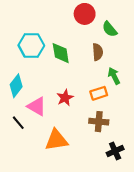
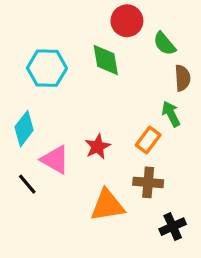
brown semicircle: (98, 52) -> (182, 78), moved
green diamond: (61, 53) -> (106, 60), moved
orange rectangle: (99, 93) -> (148, 140), turned -35
orange triangle: (56, 140) -> (107, 205), moved

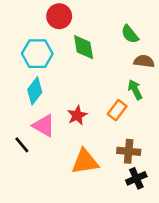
red circle: (127, 21) -> (59, 16), moved
brown semicircle: (182, 78) -> (144, 61), turned -78
cyan diamond: (24, 129) -> (35, 91), moved
brown cross: (148, 182) -> (129, 151), moved

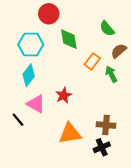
brown semicircle: (144, 61) -> (119, 51), turned -49
orange rectangle: (117, 110) -> (92, 61), moved
black cross: (136, 178) -> (102, 147), moved

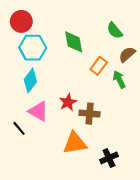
red circle: (49, 14) -> (21, 21), moved
brown cross: (106, 125) -> (90, 114), moved

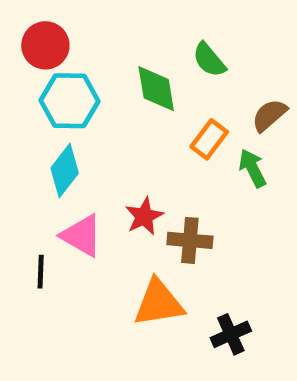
green semicircle: (115, 31) -> (209, 60), moved
black line: (19, 128) -> (41, 272), turned 42

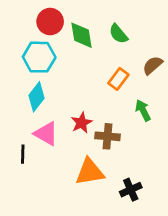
red circle: (45, 45) -> (50, 22), moved
green diamond: (156, 89) -> (82, 35), moved
green arrow: (252, 168) -> (143, 110), moved

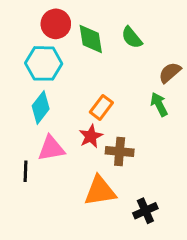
orange rectangle: (118, 79) -> (101, 107), moved
green arrow: (143, 110) -> (159, 104), moved
pink triangle: (46, 134) -> (51, 148), turned -40

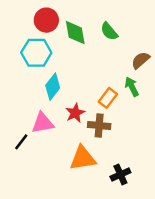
cyan diamond: (41, 107) -> (53, 87), moved
orange rectangle: (101, 107) -> (108, 98), moved
black line: (25, 171) -> (21, 142), turned 36

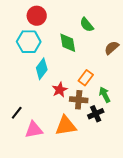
green diamond: (75, 33) -> (68, 43), moved
green arrow: (132, 87) -> (105, 95), moved
pink triangle: (43, 123) -> (34, 130), moved
black cross: (120, 174) -> (96, 114), moved

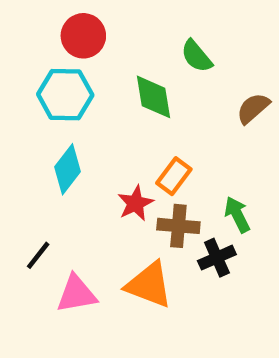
cyan diamond: (42, 69) -> (67, 169), moved
orange rectangle: (86, 78) -> (174, 176), moved
orange triangle: (66, 126) -> (149, 285), turned 30

